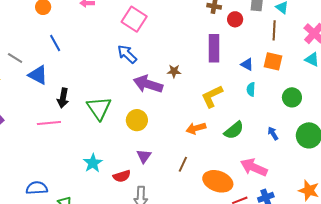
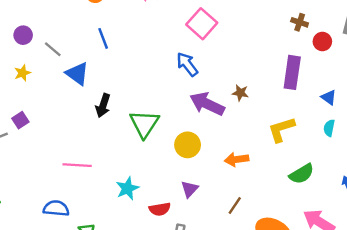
pink line: (49, 123) -> (77, 165), moved
orange arrow: (196, 128) -> (237, 159), moved

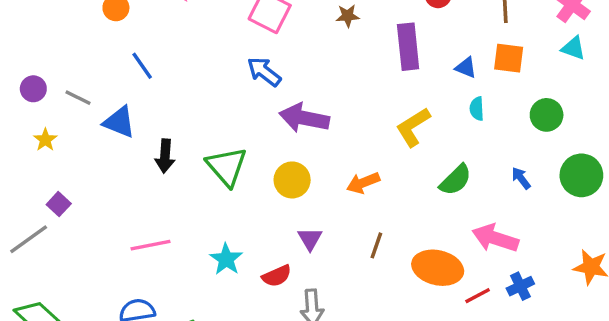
brown star: (240, 93) -> (348, 16), moved

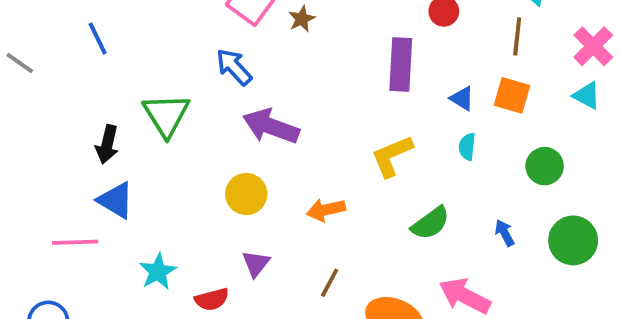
brown star: (348, 16) -> (302, 19), moved, turned -30
blue triangle: (119, 122) -> (116, 200), moved
green triangle: (227, 167) -> (166, 115), moved

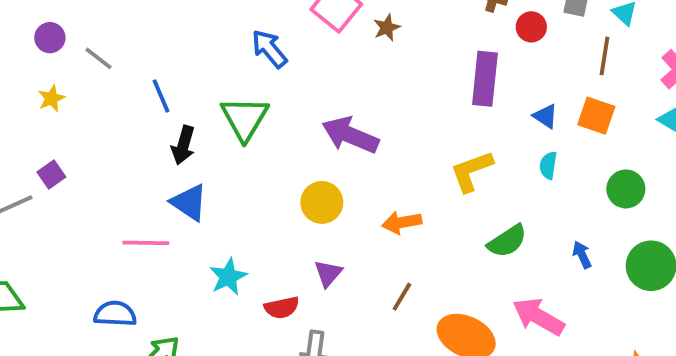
blue line: (98, 38) -> (161, 96), moved
blue arrow: (234, 67) -> (269, 49), moved

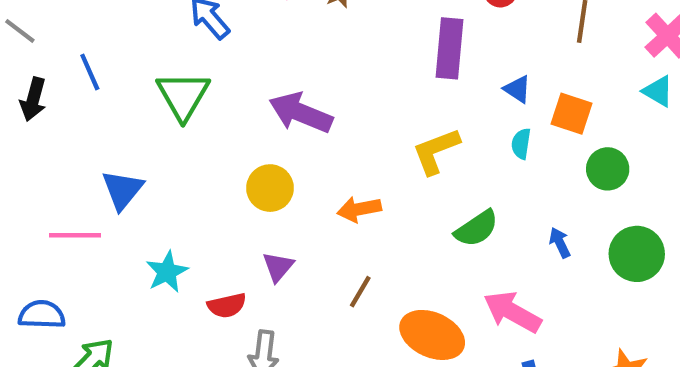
orange square: (596, 116) -> (572, 114), moved
black arrow: (183, 145) -> (33, 99), moved
blue triangle: (189, 202) -> (122, 190), turned 36

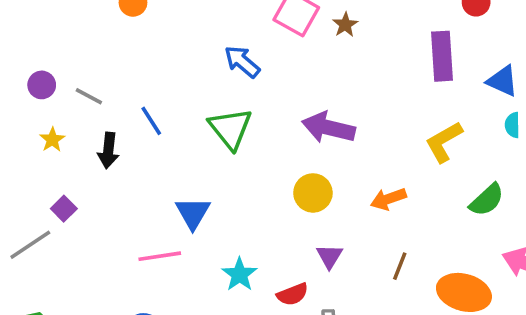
blue triangle: (517, 89) -> (502, 81), size x1.4

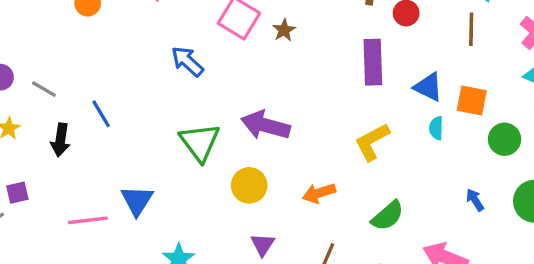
green triangle: (230, 128) -> (200, 142), moved
green semicircle: (487, 200) -> (388, 216), moved
purple square: (64, 209) -> (17, 193), turned 30
pink line: (160, 256) -> (88, 220), moved

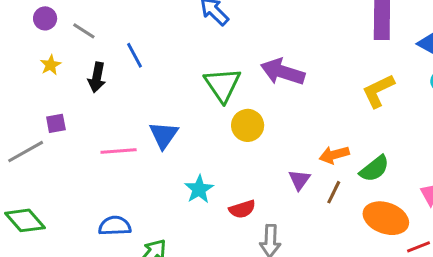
yellow circle: (249, 185) -> (248, 125), moved
orange arrow: (319, 193) -> (334, 155), moved
green semicircle: (388, 216) -> (374, 169), moved
purple triangle: (263, 245) -> (299, 180), moved

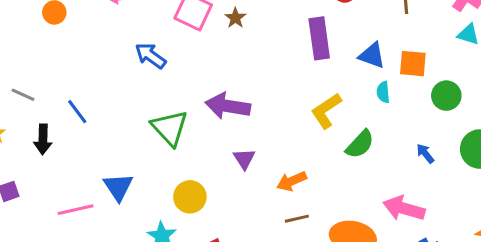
yellow circle: (248, 125) -> (190, 197), moved
green semicircle: (374, 169) -> (360, 144), moved
purple triangle: (299, 180) -> (244, 159), moved
brown line: (334, 192) -> (297, 219), turned 60

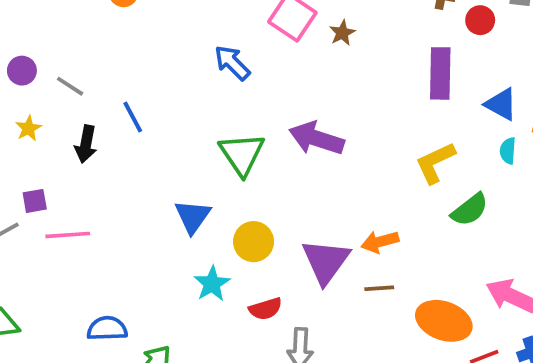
purple triangle: (244, 159) -> (326, 261), moved, size x1.8
blue triangle: (118, 187) -> (193, 216), moved
pink line: (76, 210) -> (68, 235), moved

